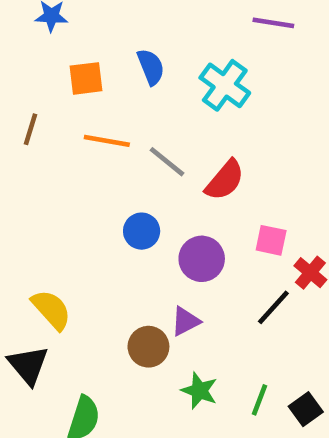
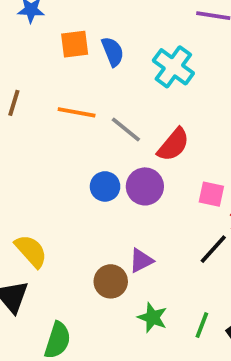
orange square: (86, 78) -> (75, 44), moved
purple circle: (202, 259) -> (145, 186), moved

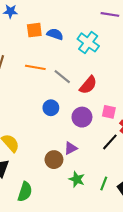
blue semicircle: (113, 52) -> (55, 34), turned -49
purple circle: (145, 186) -> (82, 117), moved

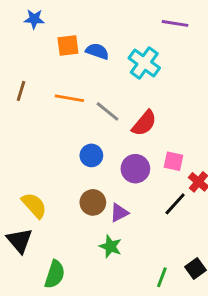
brown circle: (54, 160) -> (93, 202), moved
green star: (77, 179) -> (110, 246), moved
green line: (104, 183) -> (162, 277), moved

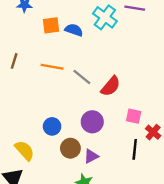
cyan cross: (144, 63) -> (105, 17), moved
blue circle: (91, 155) -> (52, 126), moved
purple circle: (135, 169) -> (92, 122), moved
black line: (175, 204) -> (135, 149), turned -36

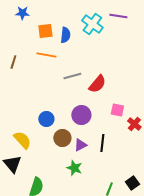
blue semicircle: (74, 30) -> (65, 35), turned 77
orange line: (52, 67) -> (46, 55), moved
gray line: (82, 77) -> (72, 76), turned -54
black line: (135, 149) -> (102, 143), moved

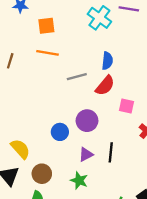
blue semicircle: (65, 35) -> (107, 61), moved
pink square: (117, 110) -> (127, 106), moved
blue circle: (46, 119) -> (60, 132), moved
brown circle: (62, 138) -> (42, 174), moved

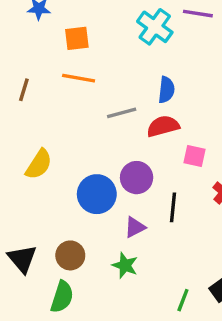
red semicircle: (105, 86) -> (163, 126), turned -145
blue circle: (60, 132) -> (97, 194), size x1.5
yellow semicircle: (20, 149) -> (39, 164), moved, turned 75
black line: (111, 152) -> (173, 207), moved

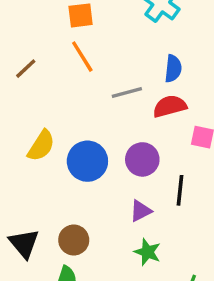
orange line: (79, 78) -> (82, 57), turned 48
brown line: (24, 90) -> (26, 69), turned 30
blue circle: (97, 194) -> (87, 161), moved
green star: (125, 265) -> (147, 252), moved

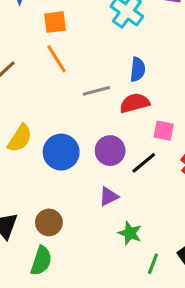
black line: (180, 190) -> (144, 163), moved, turned 44
green star: (147, 252) -> (130, 233), moved

